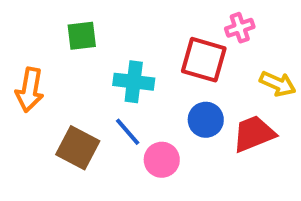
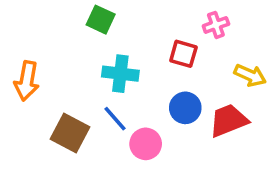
green square: (82, 36) -> (101, 20), moved, turned 32
red square: (204, 60) -> (183, 54), size x0.7

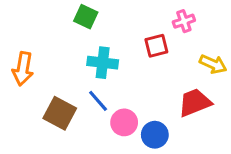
red square: (183, 54) -> (156, 46), turned -30
blue circle: (185, 108) -> (155, 135), moved

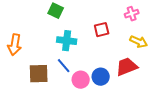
pink cross: (184, 21) -> (132, 14), moved
brown square: (60, 113) -> (39, 74), turned -30
blue circle: (155, 135) -> (101, 77), moved

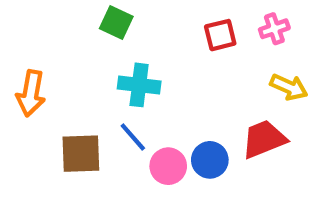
red square: (102, 30) -> (220, 35), moved

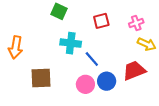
pink cross: (274, 29) -> (136, 23), moved
red square: (220, 35) -> (101, 21), moved
blue line: (133, 137) -> (92, 59), moved

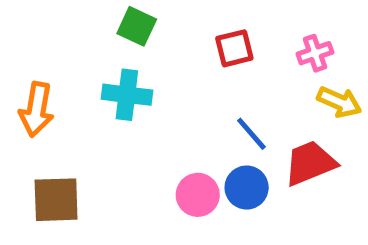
cyan cross: (71, 43) -> (127, 95), moved
blue line: (92, 59) -> (251, 134), moved
brown square: (41, 78) -> (56, 200), moved

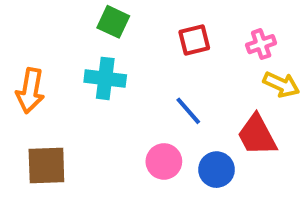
blue line: (251, 134) -> (188, 111), moved
red trapezoid: (310, 163) -> (257, 135), turned -96
blue circle: (247, 188) -> (217, 170), moved

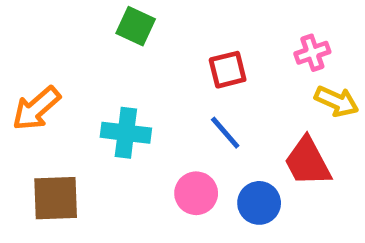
red square: (194, 40) -> (228, 70), moved
cyan cross: (105, 78) -> (126, 133), moved
orange arrow: (30, 91) -> (36, 108), turned 39

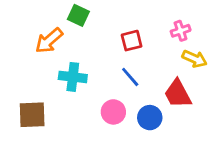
orange arrow: (36, 108) -> (49, 41), moved

